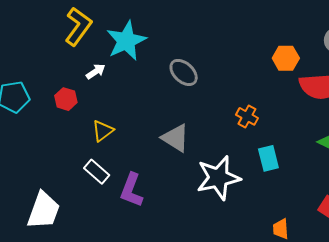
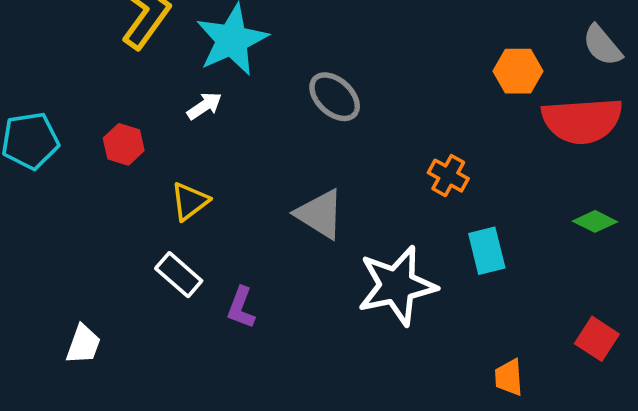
white arrow: (96, 71) -> (204, 106), moved
purple L-shape: (131, 190) -> (241, 308), size x0.7
white trapezoid: (43, 211) -> (83, 344), size x0.6

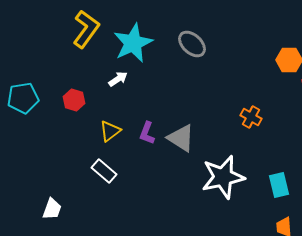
gray ellipse: (335, 97) -> (192, 44), moved
cyan rectangle: (487, 251) -> (279, 185), moved
purple L-shape: (241, 308) -> (147, 133), moved

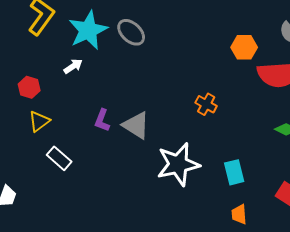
gray ellipse: (192, 44) -> (131, 32), moved
yellow triangle: (110, 131) -> (39, 121), moved

